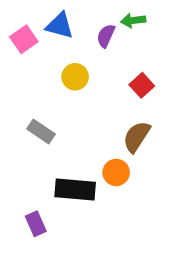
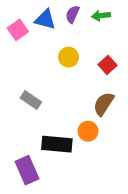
purple semicircle: (106, 36) -> (72, 14), moved
yellow circle: (75, 77) -> (69, 57), moved
purple rectangle: (36, 224) -> (27, 170), size x1.5

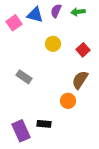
black rectangle: (57, 144) -> (44, 124), moved, size x0.6

